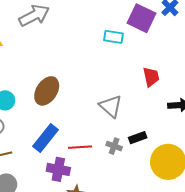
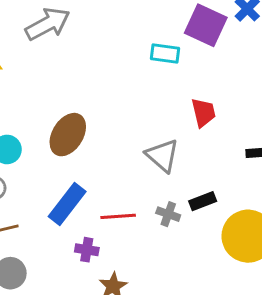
red trapezoid: (151, 77) -> (203, 113), moved
purple cross: (58, 169) -> (87, 250), size x0.7

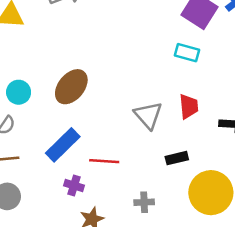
cyan rectangle: (165, 53) -> (187, 53), moved
red trapezoid: (203, 113) -> (189, 106), moved
gray cross: (168, 214) -> (144, 202), moved, turned -30

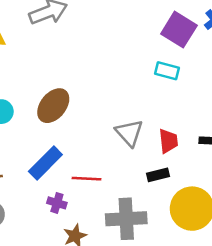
red trapezoid: (189, 106) -> (168, 141), moved
gray cross: (144, 202) -> (126, 219), size x2.0

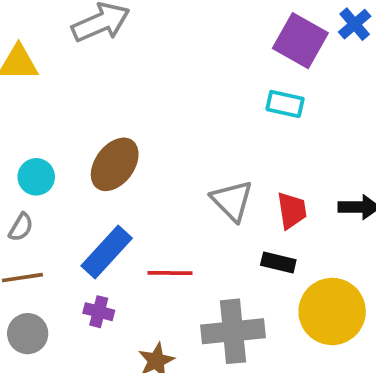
black rectangle: (158, 175) -> (278, 263), turned 30
purple cross: (57, 203) -> (99, 312), moved

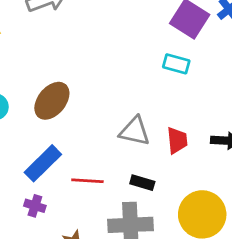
gray triangle: (232, 201) -> (135, 131), turned -36
black rectangle: (278, 263) -> (142, 183), moved

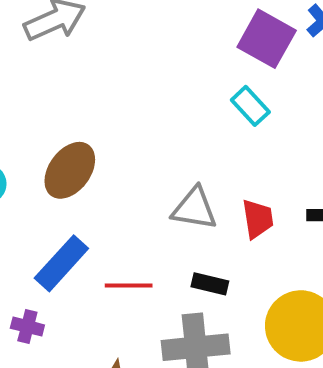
cyan rectangle: (176, 64) -> (250, 106), turned 35
purple cross: (35, 206) -> (27, 327), moved

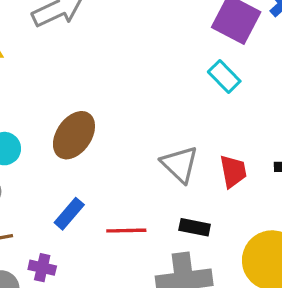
gray triangle: (194, 209) -> (180, 164), turned 36
blue rectangle: (61, 263) -> (69, 214), size x0.7

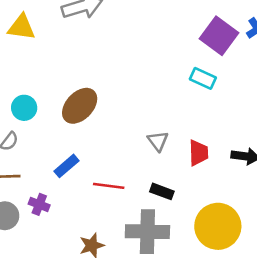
cyan rectangle: (224, 77) -> (203, 78), turned -30
gray triangle: (180, 164) -> (158, 141), size x0.7

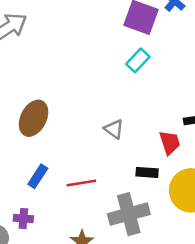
cyan rectangle: (203, 78) -> (138, 60), turned -55
red trapezoid: (198, 153) -> (170, 143), moved
black rectangle: (162, 191) -> (147, 172), moved

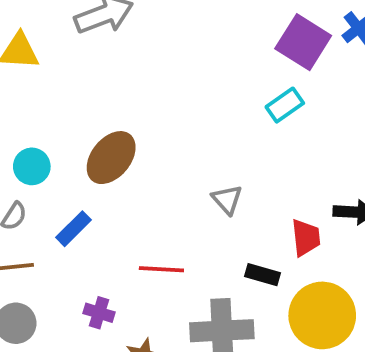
blue rectangle: (38, 176) -> (73, 229), moved
purple cross: (23, 218) -> (99, 313), moved

